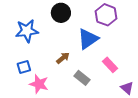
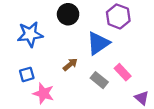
gray rectangle: (82, 78) -> (99, 80), moved

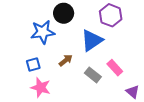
blue star: (30, 34) -> (43, 32), moved
blue square: (27, 74) -> (33, 64), moved

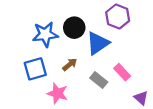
black circle: (64, 13) -> (74, 28), moved
blue square: (33, 64) -> (35, 69), size x1.5
pink star: (41, 87) -> (58, 93), moved

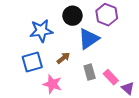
black circle: (74, 28) -> (72, 16), moved
pink rectangle: (122, 72) -> (111, 77), moved
gray rectangle: (99, 80) -> (90, 72), turned 35

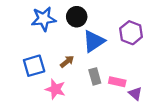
purple hexagon: (107, 15) -> (131, 33), moved
blue star: (41, 31) -> (44, 19), moved
pink rectangle: (111, 77) -> (117, 82), turned -35

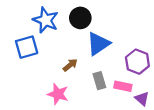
blue star: (44, 19) -> (46, 20), turned 30
purple hexagon: (131, 33) -> (137, 62), moved
blue square: (34, 66) -> (27, 47), moved

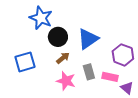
black circle: (80, 18) -> (58, 37), moved
blue square: (27, 47) -> (25, 62), moved
pink star: (58, 94) -> (66, 81), moved

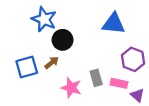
blue triangle: (88, 39) -> (114, 24), moved, turned 40
brown arrow: (63, 58) -> (52, 63), moved

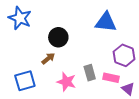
blue star: (44, 19) -> (20, 18), moved
blue square: (27, 67) -> (25, 81), moved

